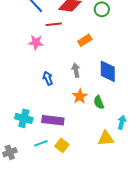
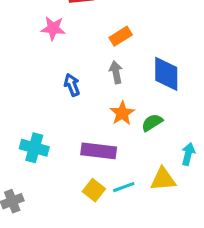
orange rectangle: (85, 40) -> (121, 36), moved
green semicircle: (99, 102) -> (152, 123), turned 80
purple rectangle: (53, 120) -> (99, 151), moved
cyan line: (41, 143) -> (124, 187), moved

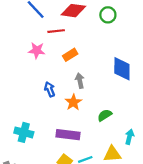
orange rectangle: (121, 36) -> (70, 55), moved
blue diamond: (166, 74) -> (122, 69), moved
orange star: (122, 113) -> (73, 102), moved

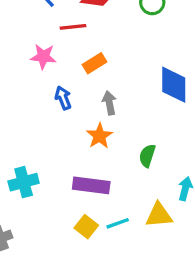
blue arrow: (50, 89) -> (63, 98), moved
green semicircle: (105, 115) -> (147, 156), turned -40
cyan cross: (24, 132) -> (24, 182), turned -30

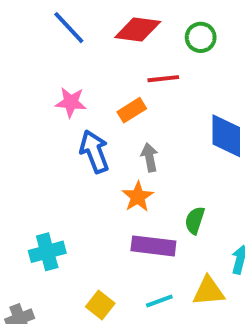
red line: (73, 27) -> (163, 79), moved
blue arrow: (63, 98) -> (94, 151), size x1.5
purple rectangle: (91, 185) -> (153, 246), moved
yellow square: (86, 227) -> (100, 305), moved

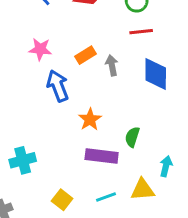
red line: (163, 79) -> (141, 32), moved
gray arrow: (150, 157) -> (112, 65), moved

